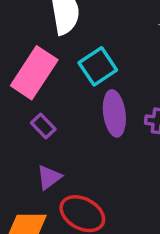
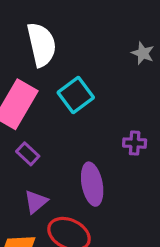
purple ellipse: (114, 113) -> (92, 184), moved

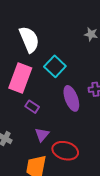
purple ellipse: (92, 184) -> (71, 98), moved

